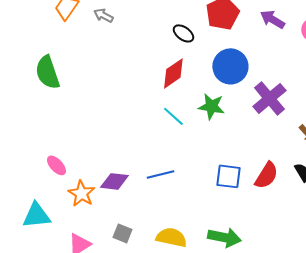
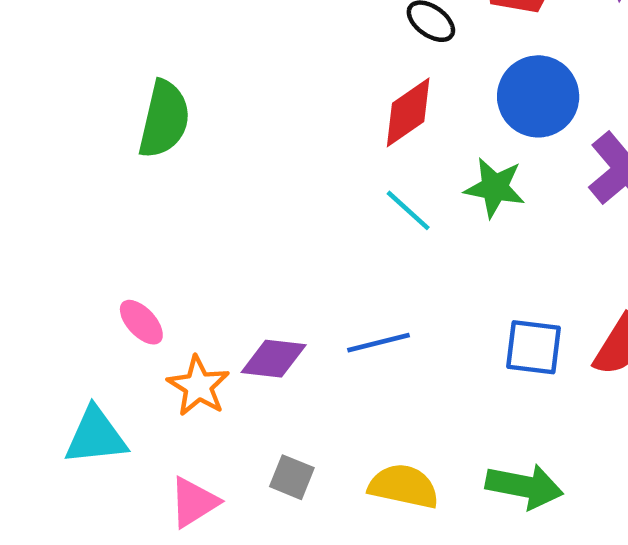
green semicircle: (47, 72) -> (164, 119), moved, turned -148

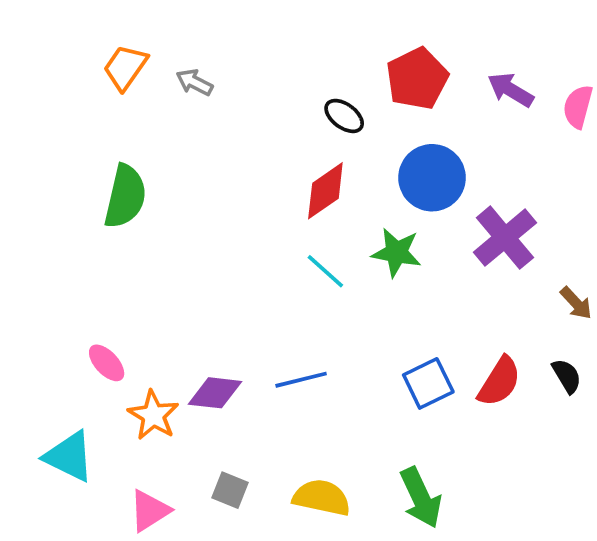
blue square: (534, 347) -> (428, 383), turned -33
cyan triangle: (96, 436) -> (69, 456), turned 32
green arrow: (524, 486) -> (421, 498), turned 54

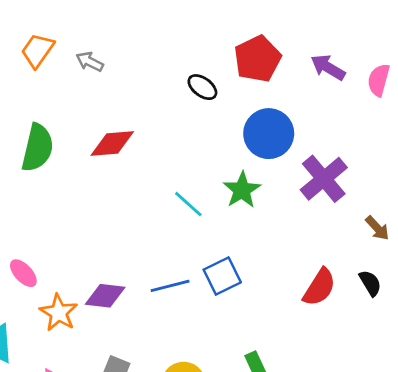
red diamond: (325, 191) -> (112, 143), moved, turned 30
green star: (396, 253) -> (242, 190), turned 30
blue square: (428, 383) -> (222, 276), moved

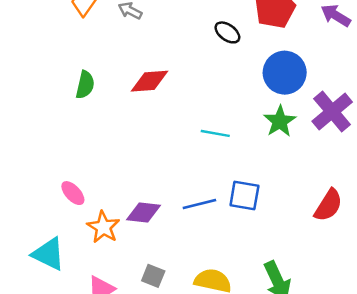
green semicircle: (37, 148) -> (85, 85), size x0.7
green star: (242, 190) -> (280, 121), moved
cyan line: (188, 204) -> (215, 133), turned -32
blue square: (222, 276) -> (244, 196), turned 36

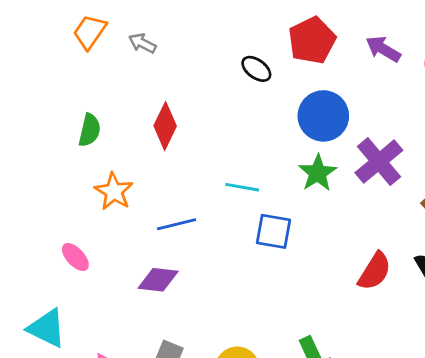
red diamond: (150, 81) -> (165, 126), turned -60
blue square: (244, 196) -> (273, 231), moved
blue line: (199, 204) -> (177, 224), moved
orange star: (103, 227) -> (114, 191), moved

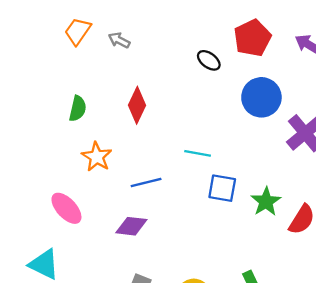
green star: (318, 173) -> (266, 202), moved
pink ellipse: (75, 257) -> (66, 208), size x1.4

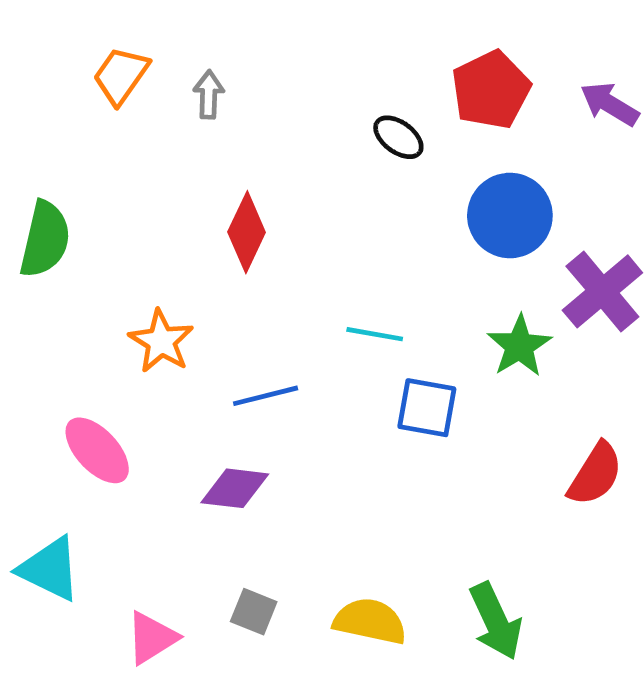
gray arrow: (119, 40) -> (209, 95), turned 65
green semicircle: (78, 109) -> (45, 239), moved, size x1.4
green star: (266, 202) -> (519, 346), moved

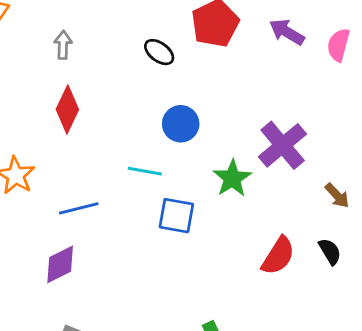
gray arrow: (209, 95) -> (63, 45), moved
blue circle: (510, 216) -> (181, 124), moved, size x0.7
purple diamond: (235, 488) -> (60, 264), turned -33

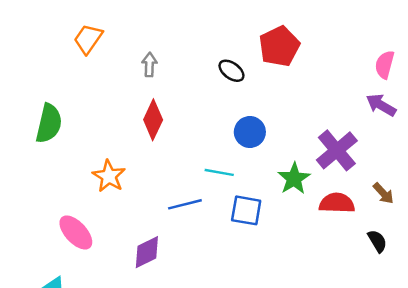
purple arrow: (287, 32) -> (381, 105), moved
blue line: (79, 208) -> (185, 204), moved
red semicircle: (278, 256) -> (337, 203), moved, turned -120

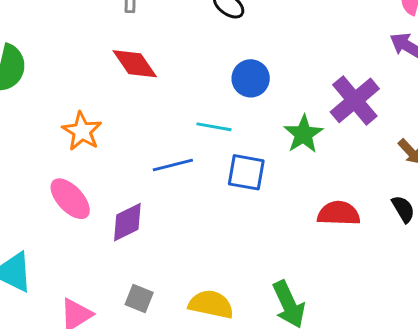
red diamond: (153, 120) -> (135, 64), turned -60
red semicircle: (337, 203) -> (339, 213), moved
pink ellipse: (76, 232) -> (70, 199), moved

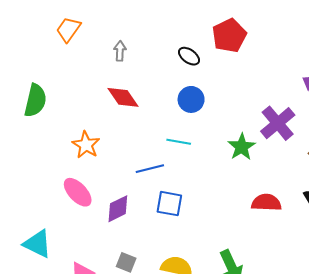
blue circle: (251, 78) -> (191, 99), moved
blue square: (246, 172) -> (169, 204), moved

